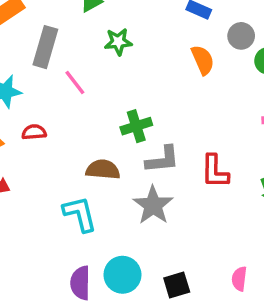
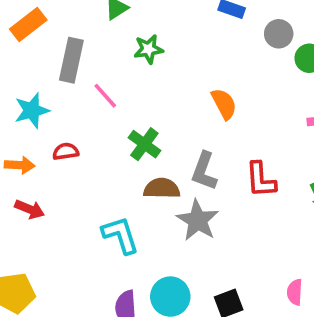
orange semicircle: (203, 60) -> (224, 104), moved
green cross: (136, 126) -> (144, 144), moved, turned -32
gray L-shape: (162, 160) -> (204, 171), turned 120
brown semicircle: (103, 170) -> (162, 188), moved

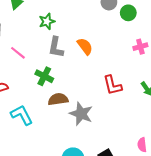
green star: (148, 49) -> (47, 21), moved
gray L-shape: (204, 171) -> (56, 47), moved
cyan L-shape: (120, 235) -> (22, 115), moved

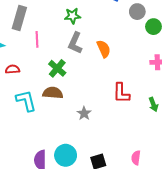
pink line: (18, 53) -> (37, 39), turned 35
brown semicircle: (58, 99) -> (53, 93), moved
gray star: (81, 114) -> (84, 113), size x0.6

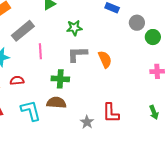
gray rectangle: (19, 18) -> (23, 31), turned 35
gray L-shape: (75, 43) -> (77, 54), turned 65
green cross: (57, 68) -> (60, 79), turned -36
red L-shape: (121, 93) -> (111, 113), moved

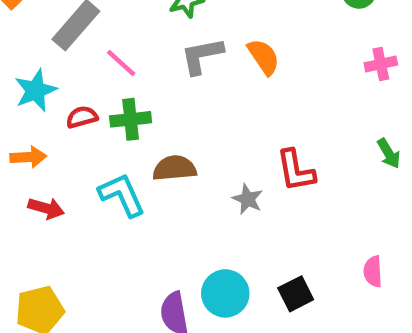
pink line: (40, 51) -> (121, 63), turned -35
green cross: (60, 79) -> (131, 119), moved
red semicircle: (17, 80) -> (82, 117), moved

